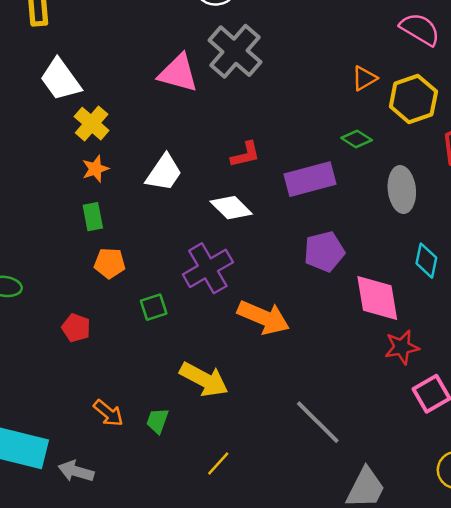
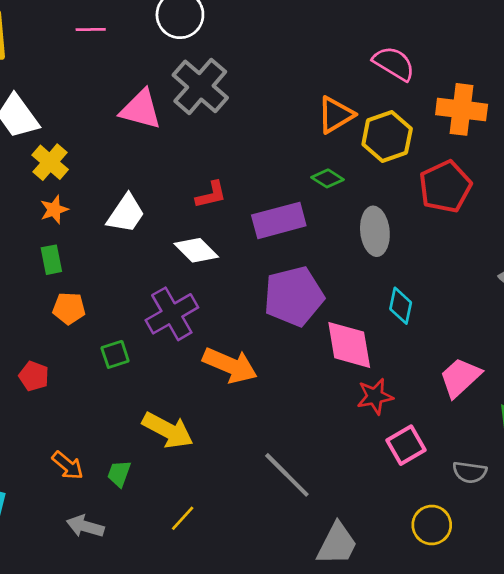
orange triangle: (364, 78) -> (336, 115), size x1.4
purple pentagon: (324, 252) -> (294, 296), size x1.4
gray arrow: (76, 471) -> (85, 526), moved

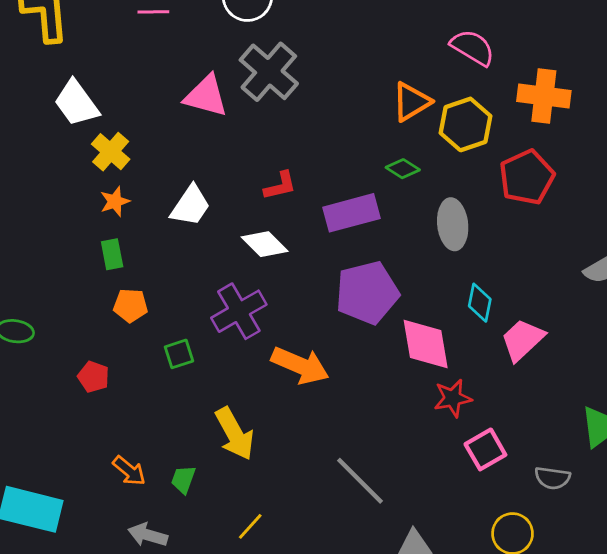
pink trapezoid: (460, 377) -> (522, 340), moved
yellow arrow: (168, 430) -> (235, 434), turned 33

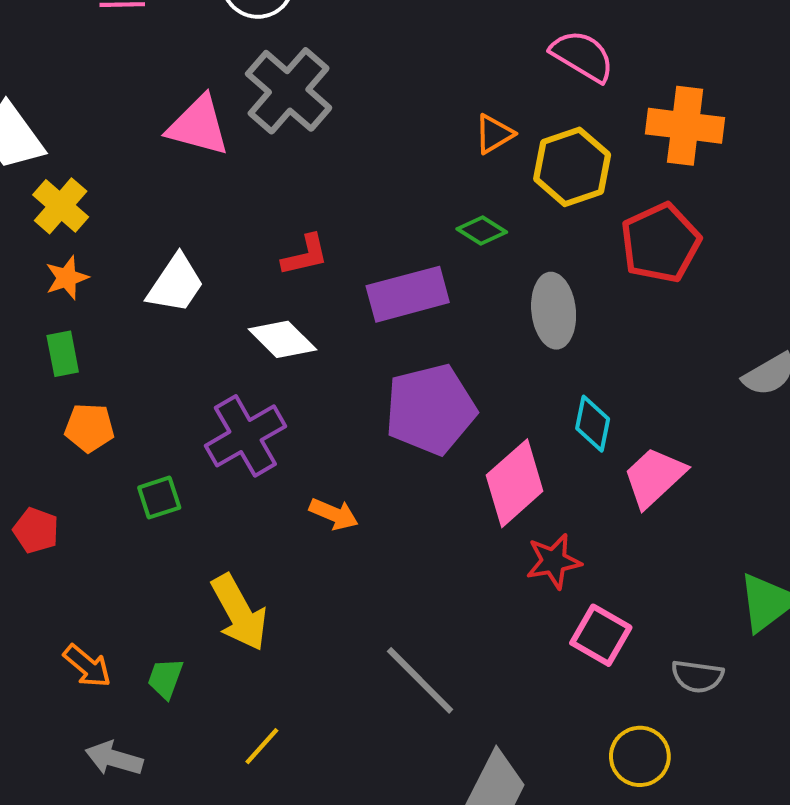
orange triangle: (411, 102) -> (494, 134), size x0.7
pink diamond: (426, 344) -> (515, 483), turned 58
orange arrow: (300, 365) -> (334, 514), size x0.6
pink square: (485, 449) -> (601, 635), turned -30

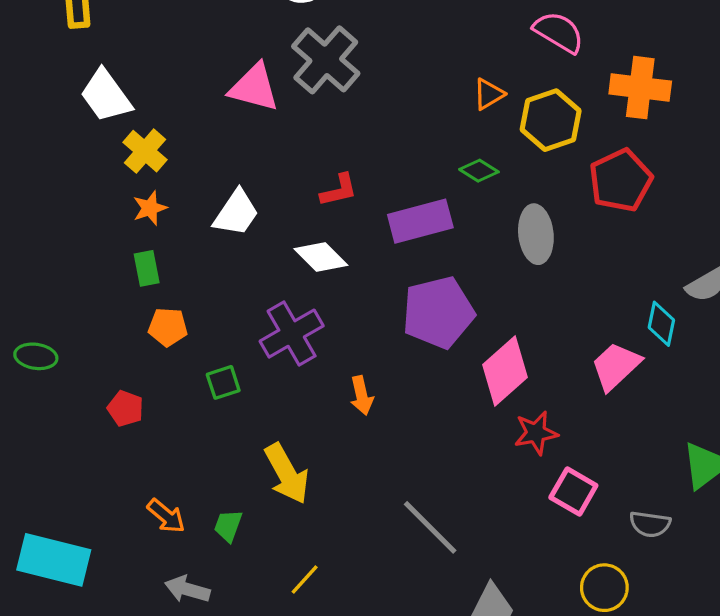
cyan diamond: (593, 424) -> (661, 324), moved
orange arrow: (334, 514) -> (362, 395), turned 54

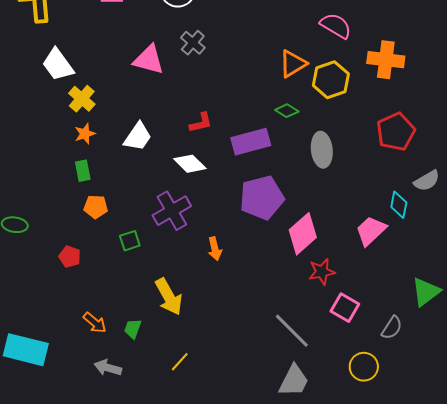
gray cross: (326, 60) -> (193, 43), size x0.6
orange triangle: (489, 94) -> (293, 64), size x1.4
red pentagon: (621, 180) -> (396, 132), moved
gray semicircle: (650, 524) -> (392, 328), turned -65
gray line: (430, 527) -> (292, 331), moved

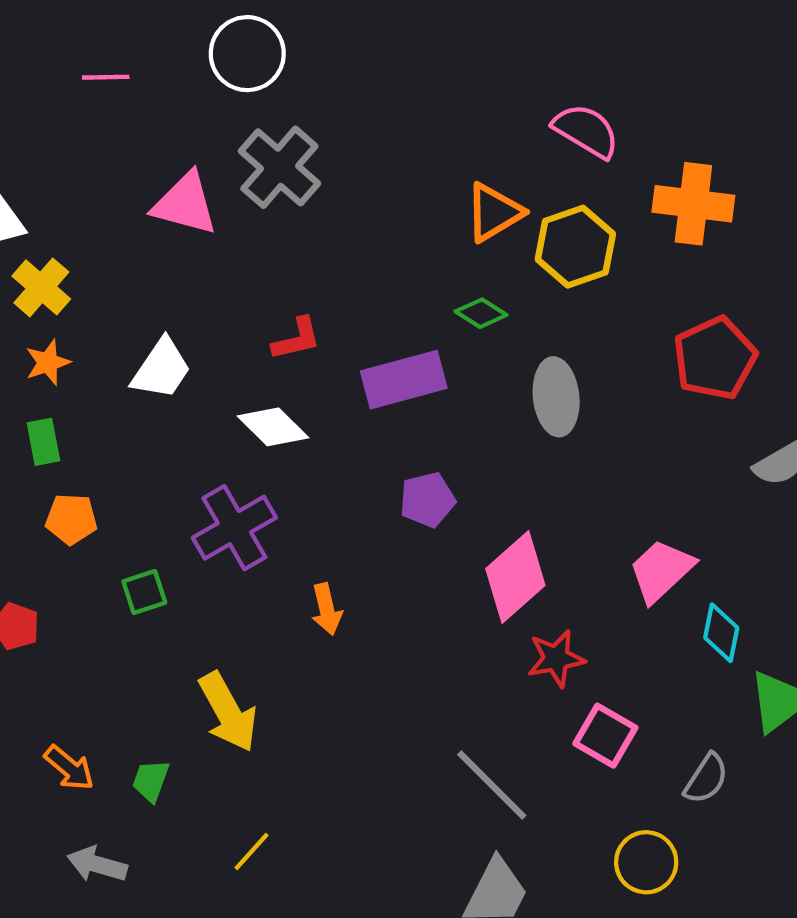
gray cross: (193, 43) -> (279, 167), size x1.5
purple pentagon: (262, 198) -> (427, 500), size x0.6
cyan diamond: (399, 205) -> (721, 633), moved

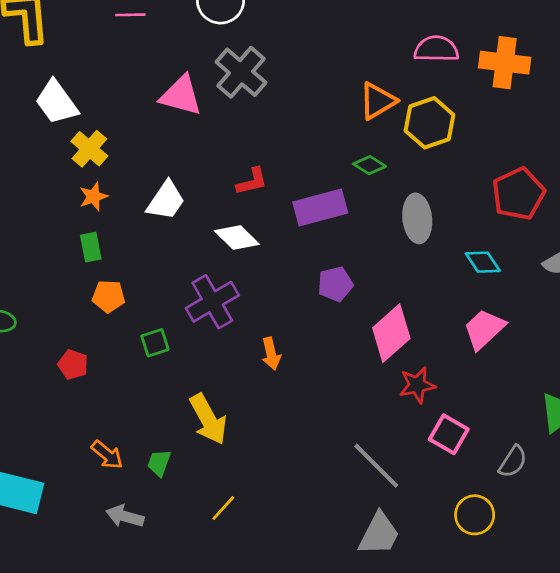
pink semicircle: (586, 131) -> (436, 49), turned -30
orange cross: (693, 204) -> (505, 63), moved
cyan diamond: (721, 633) -> (483, 262), moved, turned -45

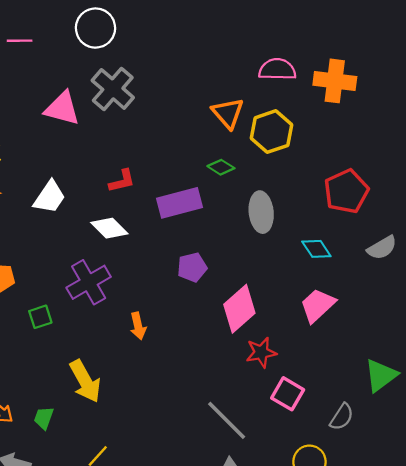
orange triangle: (378, 101) -> (228, 113), turned -40

